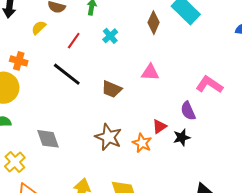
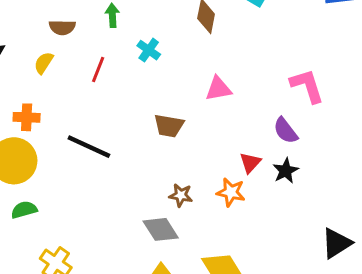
black line: (67, 74) -> (89, 147), moved
pink L-shape: (209, 85) -> (307, 86), turned 52
brown star: (108, 137) -> (181, 195), size x0.6
gray diamond: (48, 139) -> (161, 229), moved

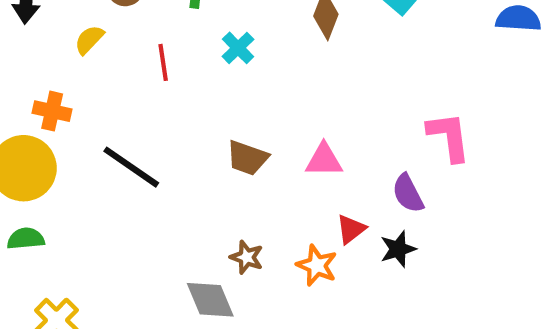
red line: (98, 69) -> (163, 62), turned -40
pink triangle: (218, 89) -> (324, 160), moved

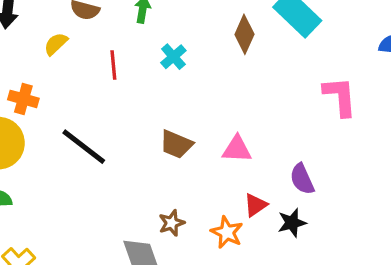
pink L-shape: (449, 137) -> (340, 96), moved
brown star: (247, 257) -> (172, 223), turned 30

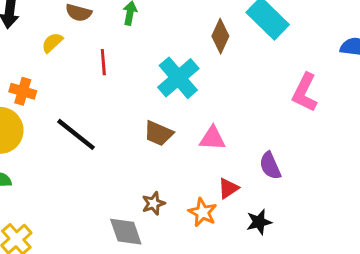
cyan cross: (173, 57) -> (178, 78), moved, size x1.8
pink L-shape: (340, 96) -> (305, 92), turned -150
black star: (292, 223) -> (259, 222), moved

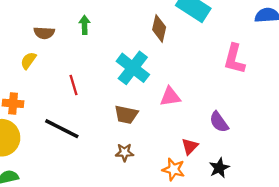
red line: (103, 62) -> (73, 85), moved
pink triangle: (212, 138) -> (170, 97), moved
brown star: (153, 203) -> (124, 152), moved, turned 30

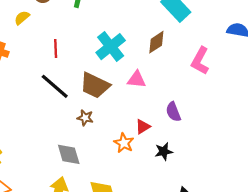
brown diamond: (159, 28) -> (156, 42), moved, turned 30
brown trapezoid: (126, 115) -> (95, 85), size x1.4
black line: (62, 129) -> (55, 86), moved

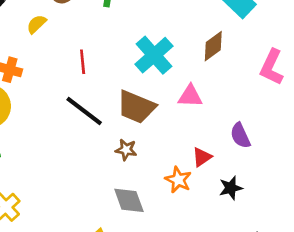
gray diamond: (69, 154) -> (129, 200), moved

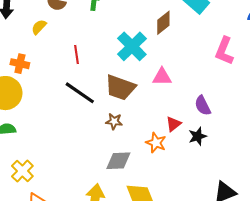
brown diamond: (213, 46) -> (163, 23), moved
black star: (231, 188) -> (198, 136), moved
gray diamond: (129, 200) -> (118, 161), turned -70

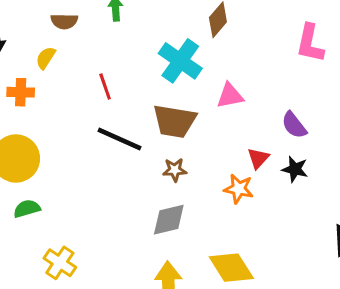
orange cross: (20, 64) -> (21, 92), moved
black star: (198, 136) -> (295, 169), turned -30
gray diamond: (118, 161) -> (169, 220), moved

